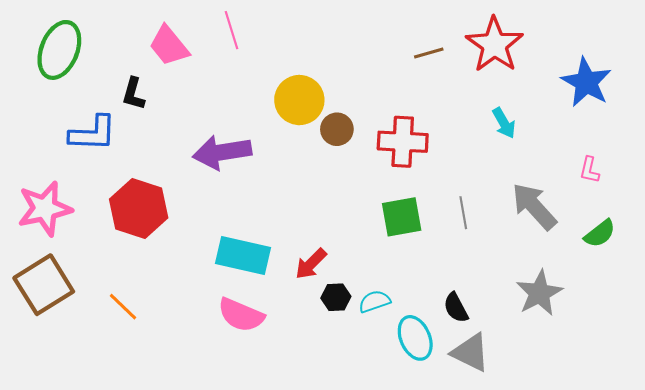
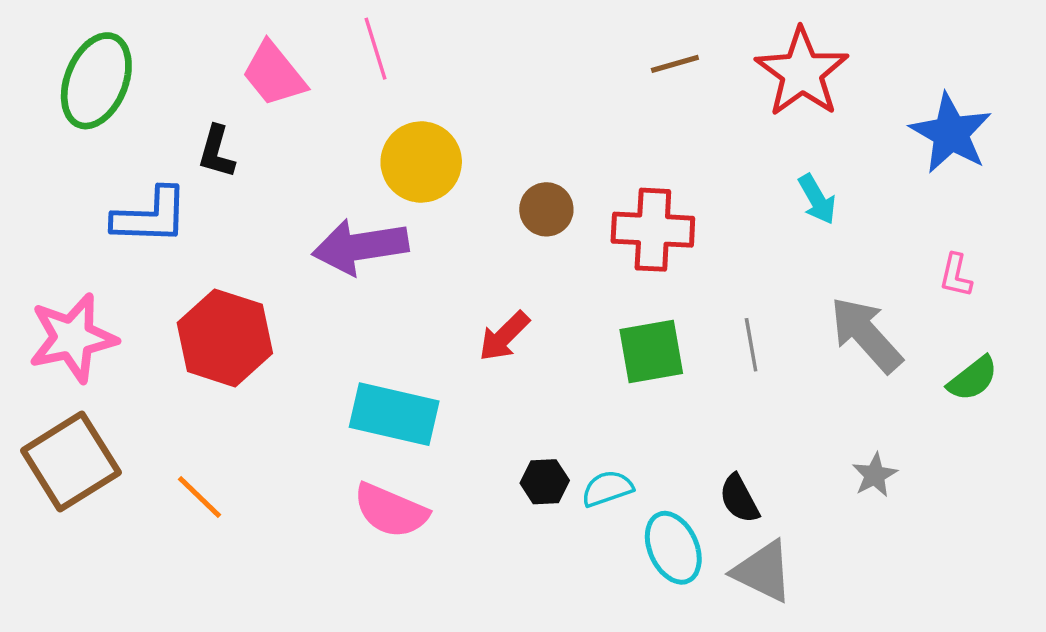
brown line: (429, 53) -> (675, 64), moved
yellow circle: (299, 100) -> (421, 162), moved
red arrow: (311, 264) -> (504, 336), moved
gray star: (539, 293) -> (875, 475), size x0.6

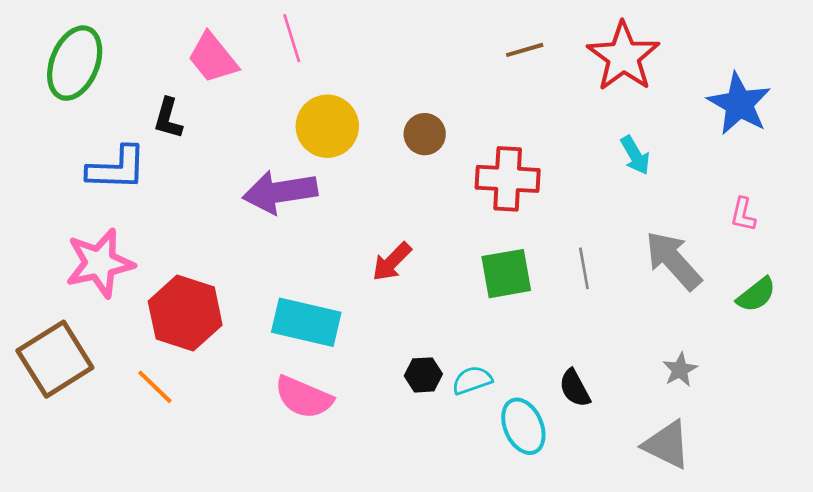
brown circle: (546, 209) -> (425, 134), moved
pink star: (73, 338) -> (100, 263), moved
red hexagon: (225, 338) -> (185, 313), moved
gray triangle: (763, 571) -> (667, 445), moved

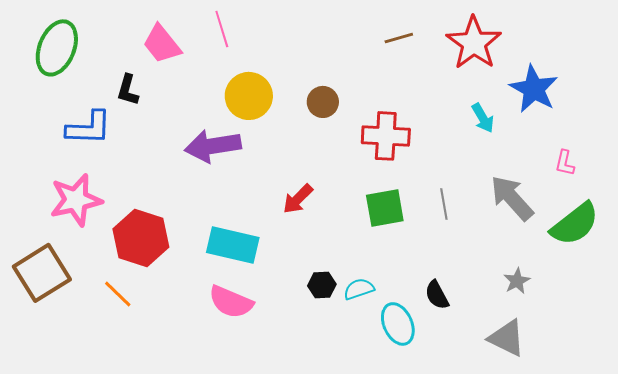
blue star: (739, 104) -> (534, 89), moved
green semicircle: (756, 295) -> (575, 224), size x1.6

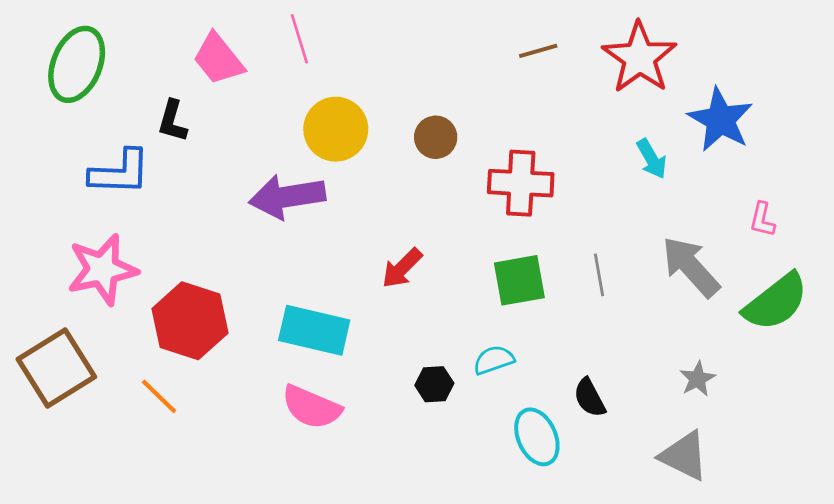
cyan semicircle: (359, 289) -> (494, 360), moved

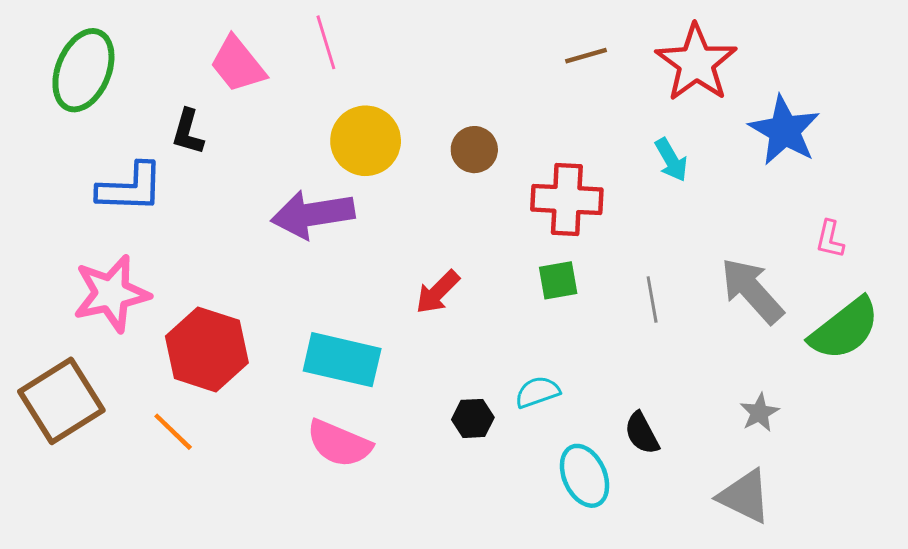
cyan arrow: (652, 159) -> (671, 160), moved
green square: (519, 280) -> (558, 280), moved, size x0.7

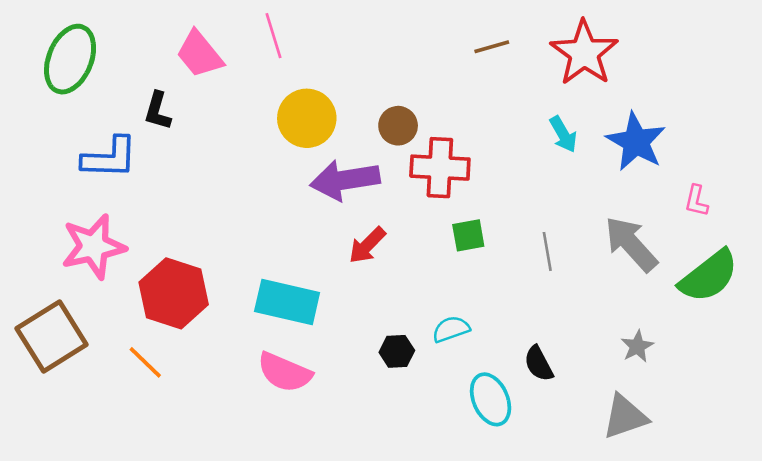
blue star: (784, 130) -> (636, 142), moved
red cross: (567, 200) -> (440, 168), moved
purple arrow: (313, 214) -> (345, 180), moved
gray triangle: (745, 496) -> (625, 417), turned -45

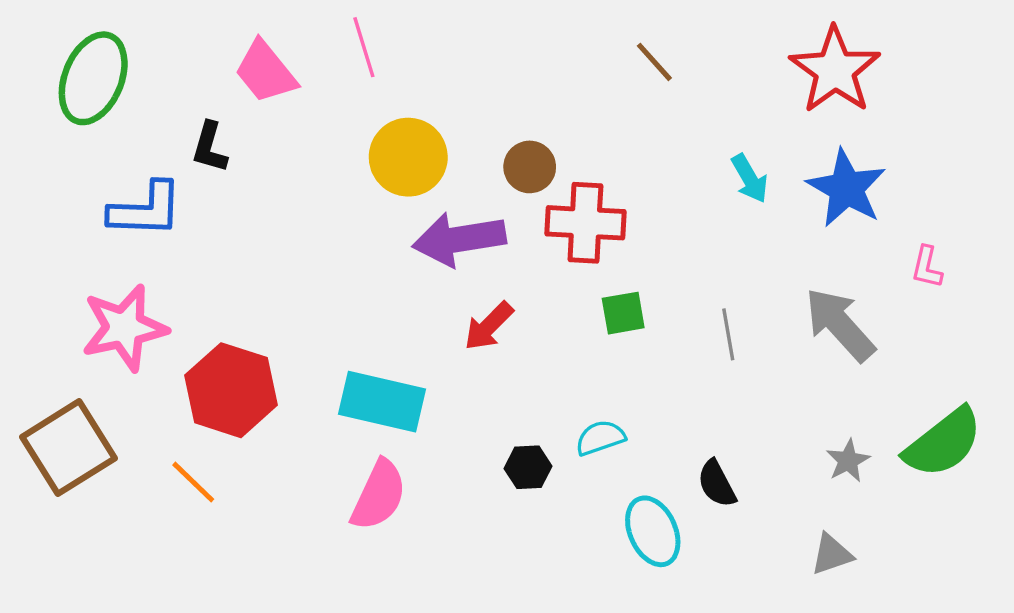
brown line: (492, 47) -> (654, 62), turned 64
red star: (584, 53) -> (835, 70), moved
green semicircle: (709, 276) -> (943, 443), moved
pink semicircle: (285, 372) -> (379, 495), turned -88
gray triangle: (625, 417) -> (832, 554), size x0.7

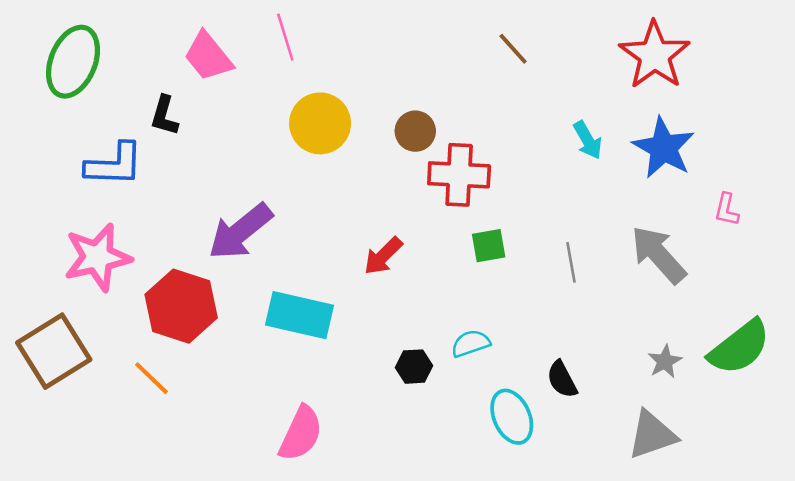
purple arrow: (459, 239) -> (240, 231), moved, turned -30
pink semicircle: (379, 495) -> (301, 433), moved
gray triangle: (832, 554) -> (652, 435), size x1.5

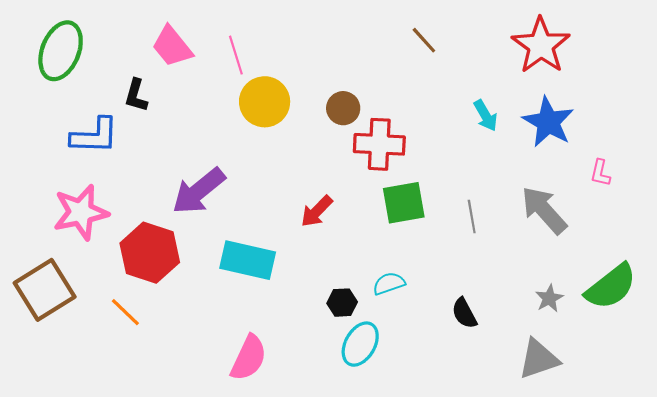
pink line: (285, 37) -> (236, 55), moved
green square: (489, 246) -> (404, 203), size x1.5
cyan ellipse: (512, 417) -> (360, 344), moved, turned 54

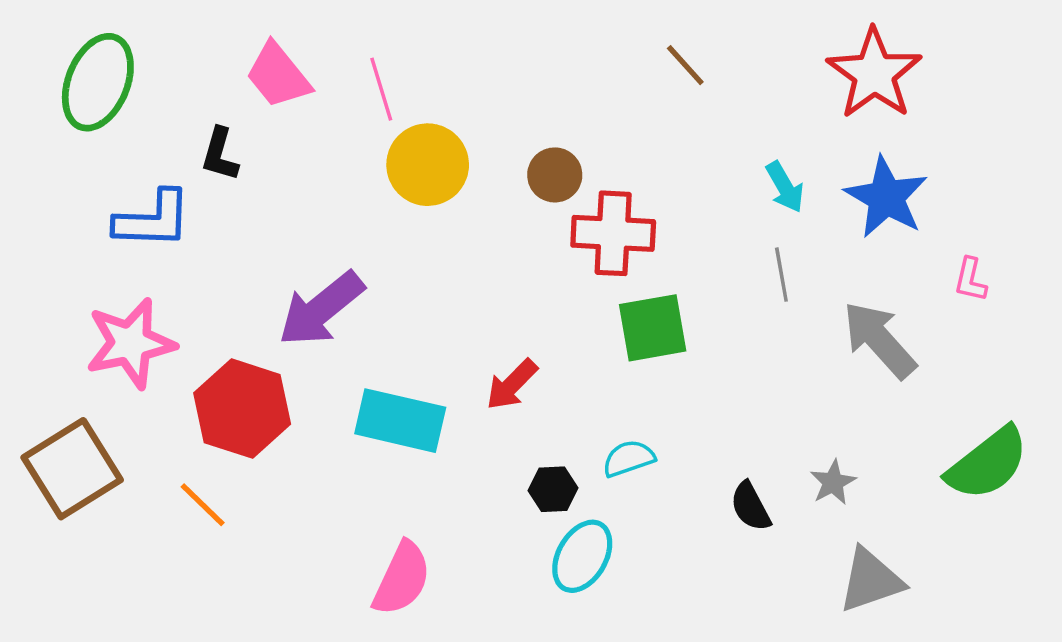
red arrow: (317, 211) -> (512, 385), moved
gray line: (472, 217) -> (781, 275), moved
gray star: (549, 298) -> (833, 482), moved

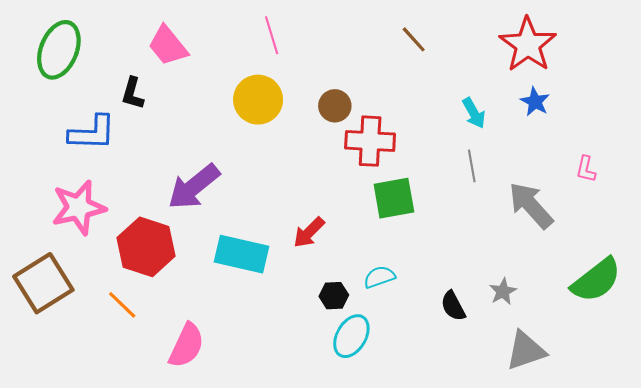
pink line: (381, 89) -> (272, 35), moved
blue star: (886, 197) -> (535, 102), moved, size x0.6
pink semicircle: (402, 579) -> (187, 345), moved

